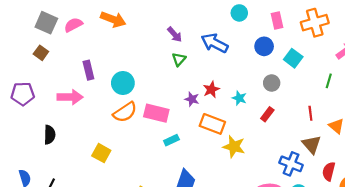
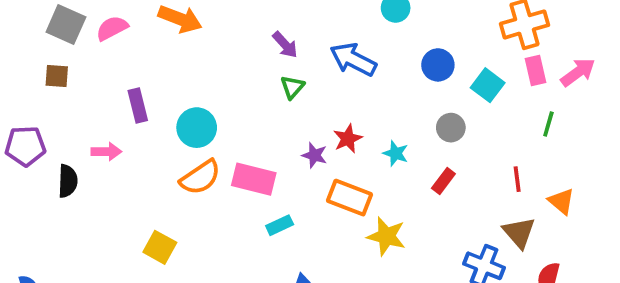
pink rectangle: (277, 20) -> (536, 70), moved
brown square: (41, 53) -> (57, 76), turned -32
pink arrow: (70, 97) -> (106, 152), size x0.7
black semicircle: (50, 135) -> (68, 181), moved

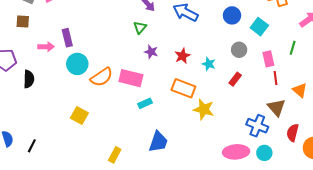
pink rectangle: (536, 70) -> (268, 59), moved
green triangle: (292, 87) -> (140, 28), moved
cyan circle: (197, 128) -> (77, 64), moved
pink arrow: (106, 152) -> (46, 47), moved
purple star: (315, 155) -> (151, 52), moved

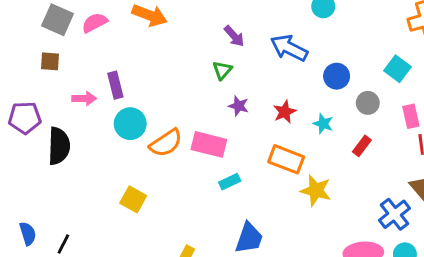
blue circle: (232, 15) -> (337, 76), moved
black semicircle: (29, 79) -> (59, 146), size x1.4
blue cross: (257, 126) -> (394, 214), turned 30

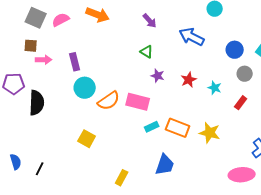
purple arrow: (234, 36) -> (150, 21), moved
green triangle: (222, 70) -> (147, 52), turned -40
blue circle: (337, 76) -> (235, 50), moved
pink arrow: (84, 98) -> (44, 60), moved
orange rectangle: (286, 159) -> (178, 128), moved

